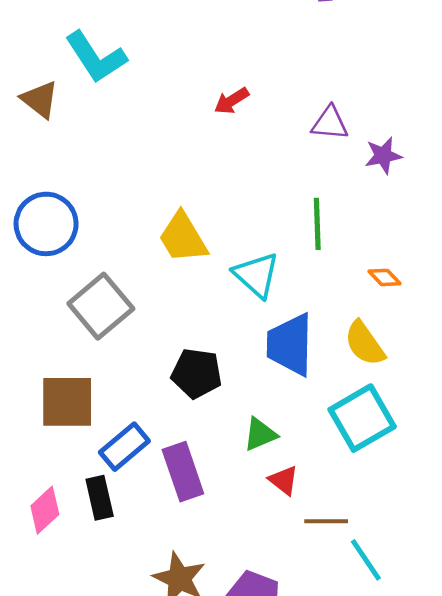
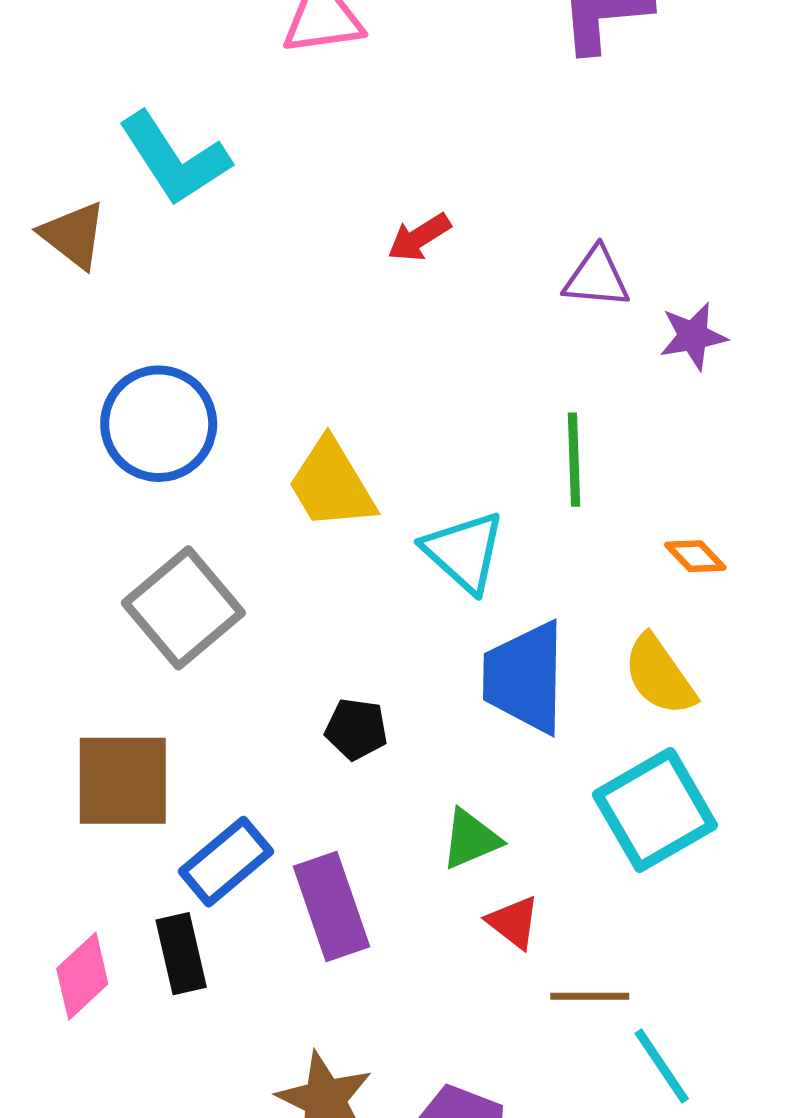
blue circle: (46, 224) -> (159, 424), moved
black pentagon: (197, 373) -> (356, 729), size x0.7

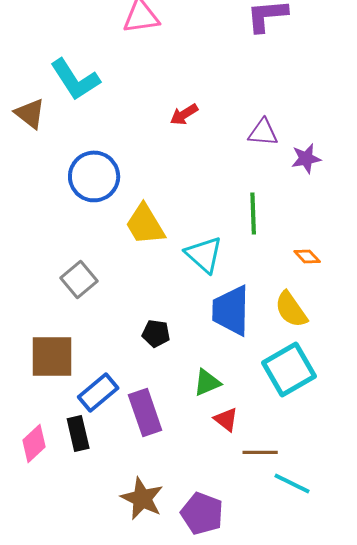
blue circle: (159, 424) -> (94, 176), moved
gray square: (183, 608) -> (79, 279), size x0.7
cyan line: (662, 1066) -> (292, 483), turned -30

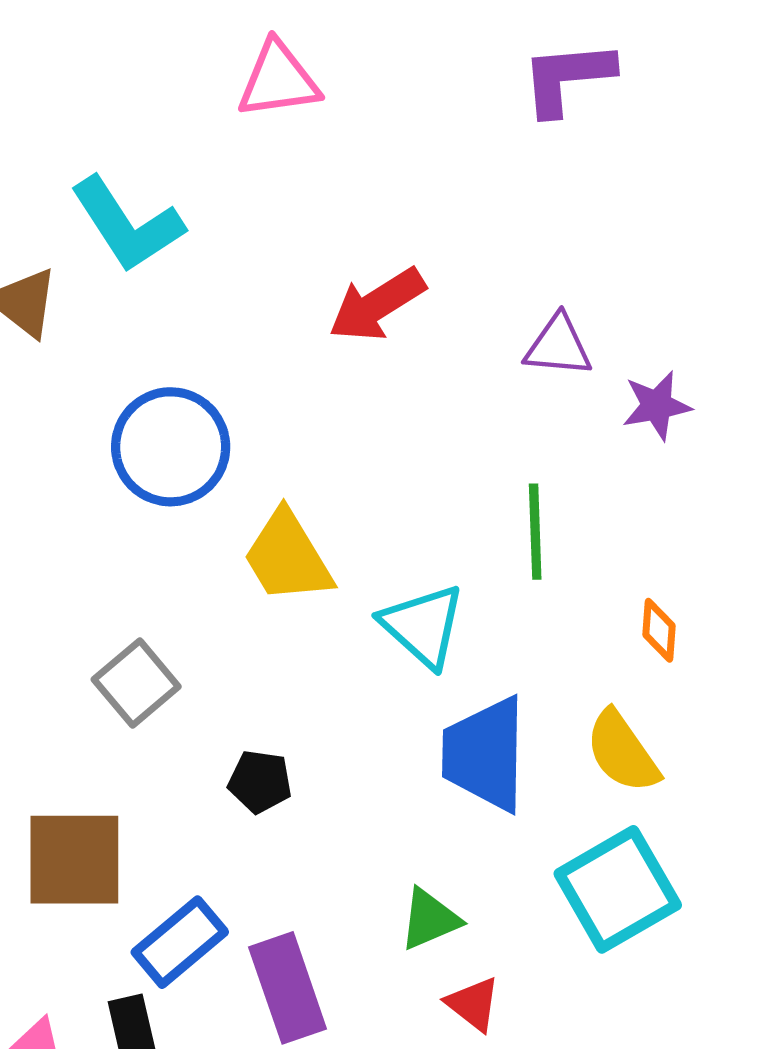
red arrow: (184, 114) -> (377, 305), size x1.5
orange diamond: (307, 256) -> (659, 630), turned 48
black pentagon: (156, 333) -> (260, 782), moved

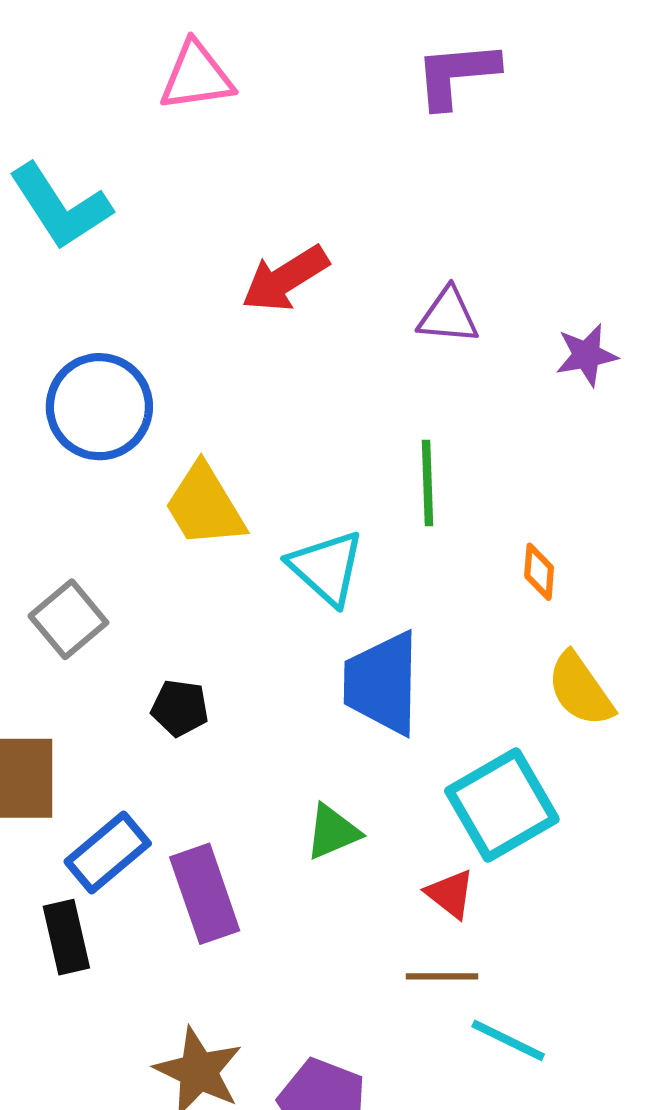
purple star: (657, 406) -> (587, 355), moved
yellow semicircle: (622, 752) -> (580, 689), moved
red triangle: (473, 1004) -> (450, 894), moved

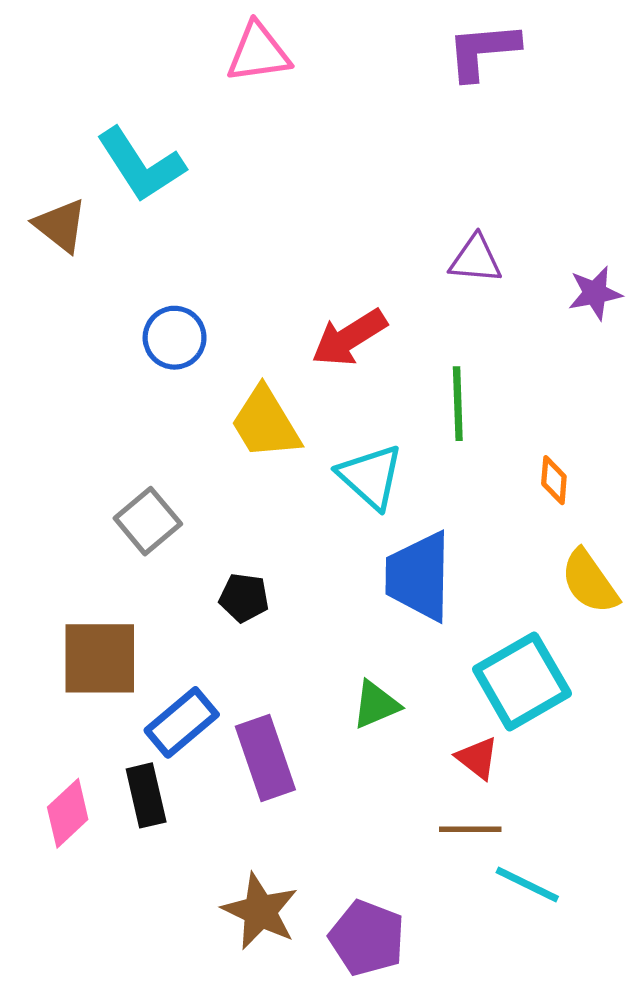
red arrow: (285, 279) -> (349, 338), moved
blue circle: (99, 407) -> (175, 338), size x0.7

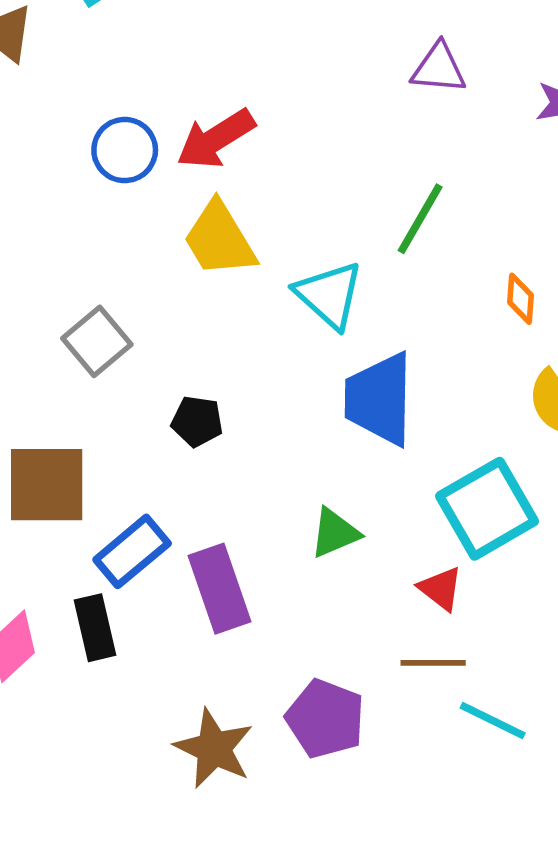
red arrow: (349, 338) -> (216, 139), moved
green line: (458, 404) -> (420, 219), turned 32
purple pentagon: (367, 938) -> (325, 719), moved

